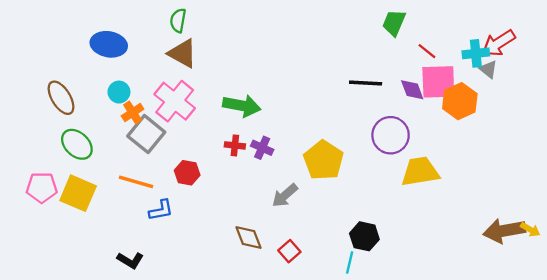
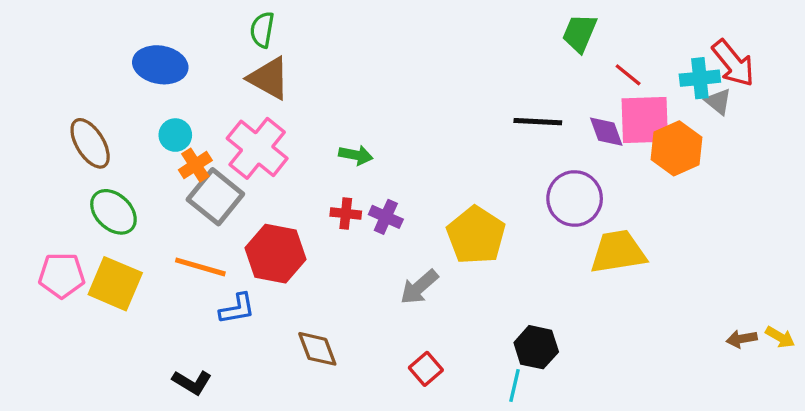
red arrow: (499, 43) -> (733, 63), turned -96
green arrow: (242, 106) -> (356, 155), size x0.6
red hexagon: (187, 173) -> (276, 254), size x1.6
brown arrow: (504, 231) -> (742, 339), size x0.5
brown diamond: (248, 238) -> (317, 349), moved

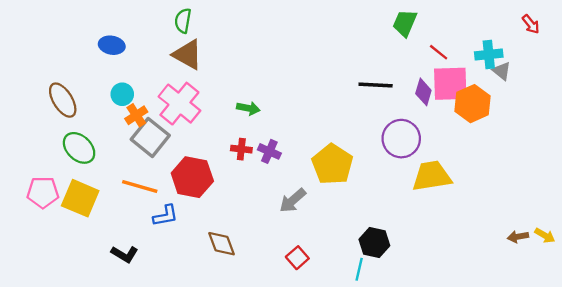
red arrow: (733, 63) -> (531, 24), moved, size x0.6
blue ellipse: (160, 65) -> (112, 45), size x0.7
purple diamond: (606, 132) -> (423, 92), turned 36
black L-shape: (192, 382) -> (125, 254), moved

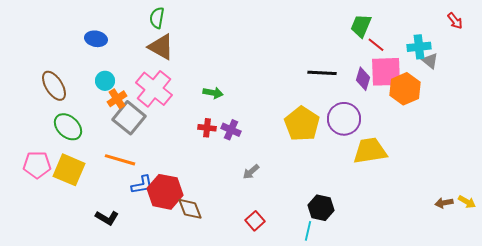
green trapezoid: (405, 23) -> (361, 26), moved
yellow pentagon: (332, 164) -> (302, 124), moved
red hexagon: (192, 177) -> (165, 192), moved
gray arrow: (293, 200) -> (251, 172), size x0.7

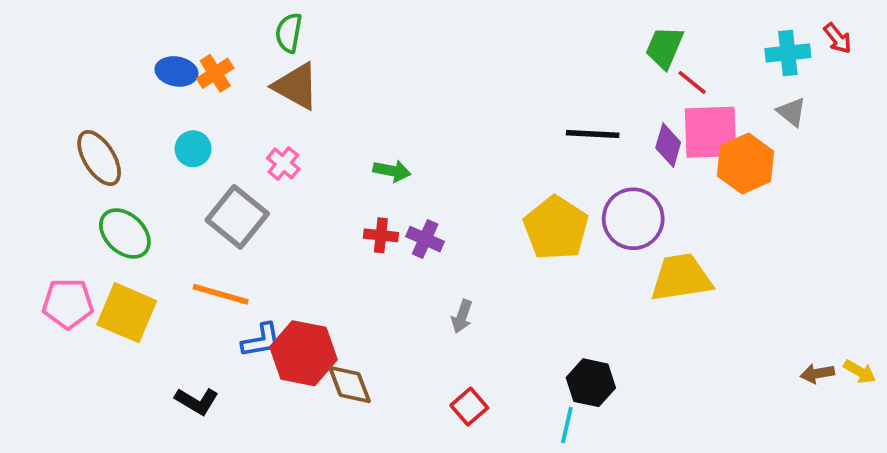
cyan cross: (419, 47) -> (788, 53), moved
pink cross: (154, 89) -> (283, 164), size x0.5
orange cross: (117, 99) -> (215, 73), moved
gray arrow: (251, 172) -> (462, 316), turned -30

